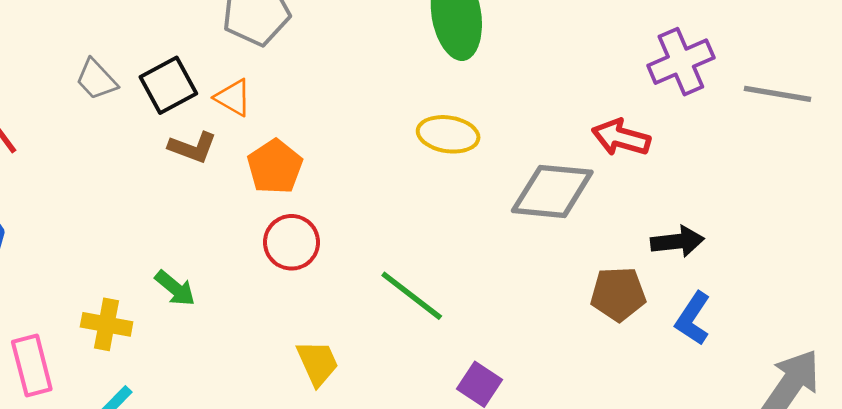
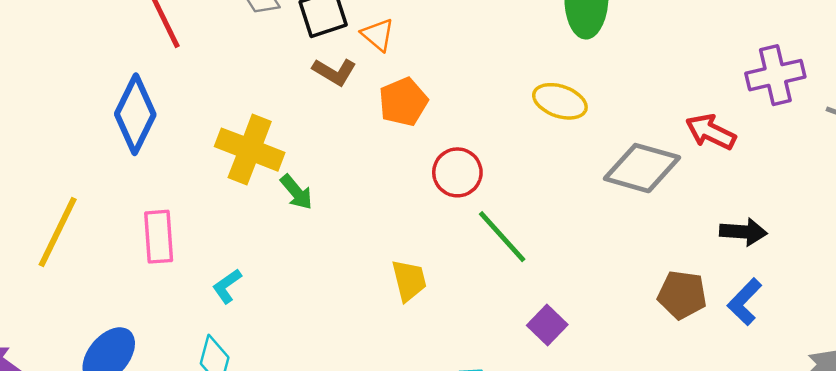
red circle: (292, 242) -> (457, 172), moved
brown pentagon: (618, 294) -> (682, 295), moved
yellow cross: (107, 324) -> (250, 150), moved, size x1.5

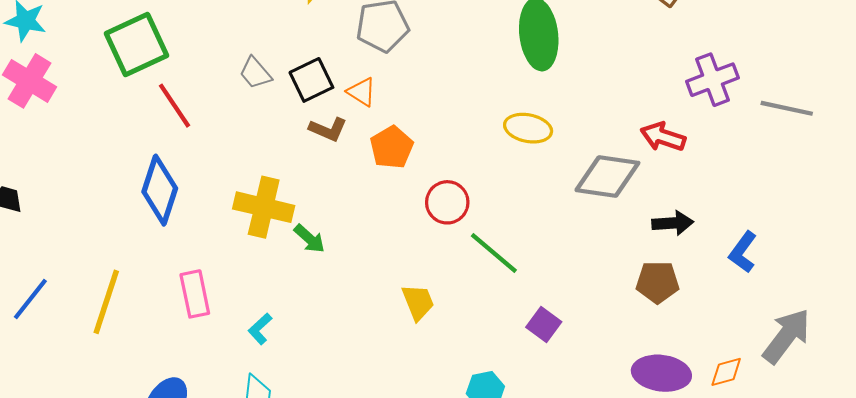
black arrow: (743, 232) -> (673, 223), moved
blue L-shape: (745, 302) -> (743, 252), moved

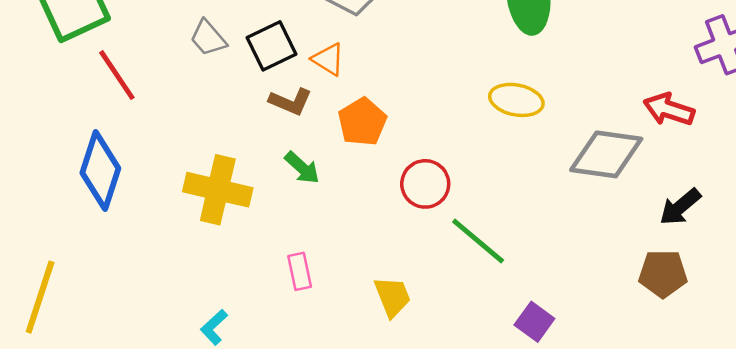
black arrow: (673, 223) -> (680, 207), turned 144
green arrow: (309, 239) -> (302, 168), moved
pink rectangle: (195, 294) -> (300, 271), moved, size x0.7

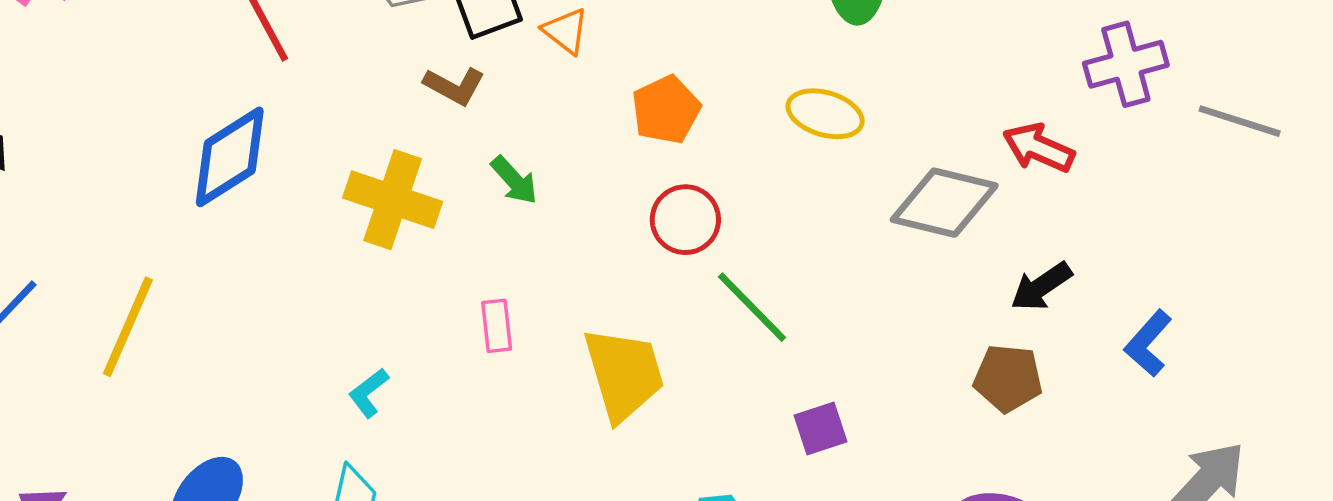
brown L-shape: (290, 102) -> (454, 86), moved
orange pentagon: (362, 122) -> (666, 110), moved
blue diamond: (100, 171) -> (230, 157), turned 34
yellow trapezoid: (392, 297) -> (624, 374), size x1.6
purple square: (534, 322) -> (821, 428), turned 30

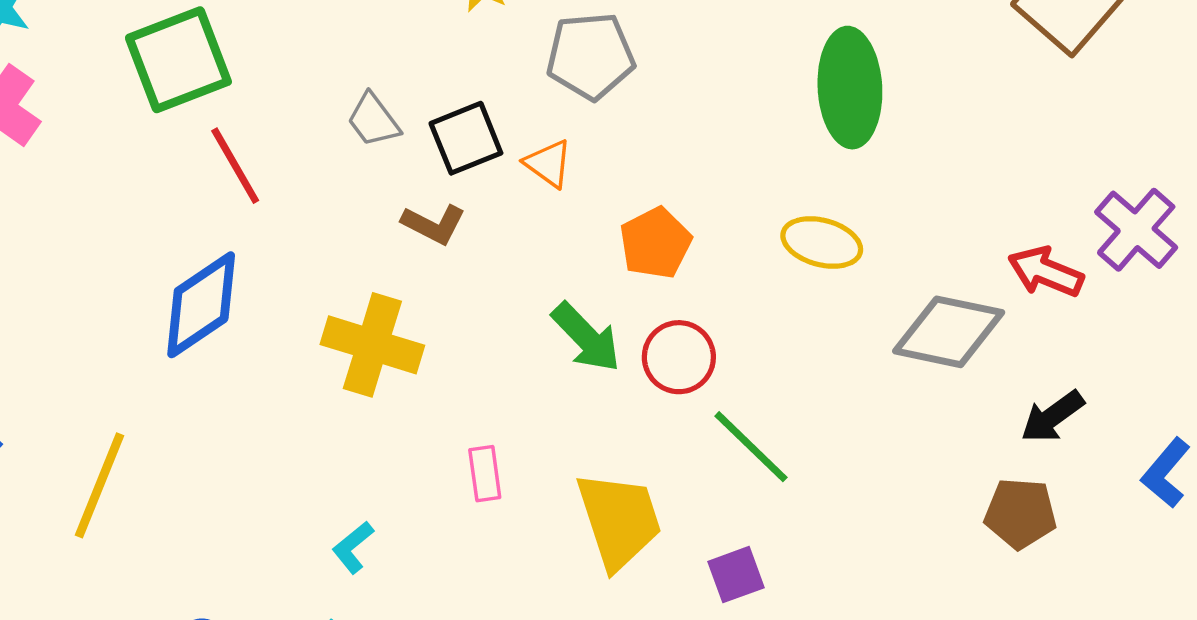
purple cross: (1126, 64) -> (1136, 230), moved, turned -32
green arrow: (514, 180) -> (586, 337), moved, size x1.4
purple square: (821, 428) -> (736, 575), moved

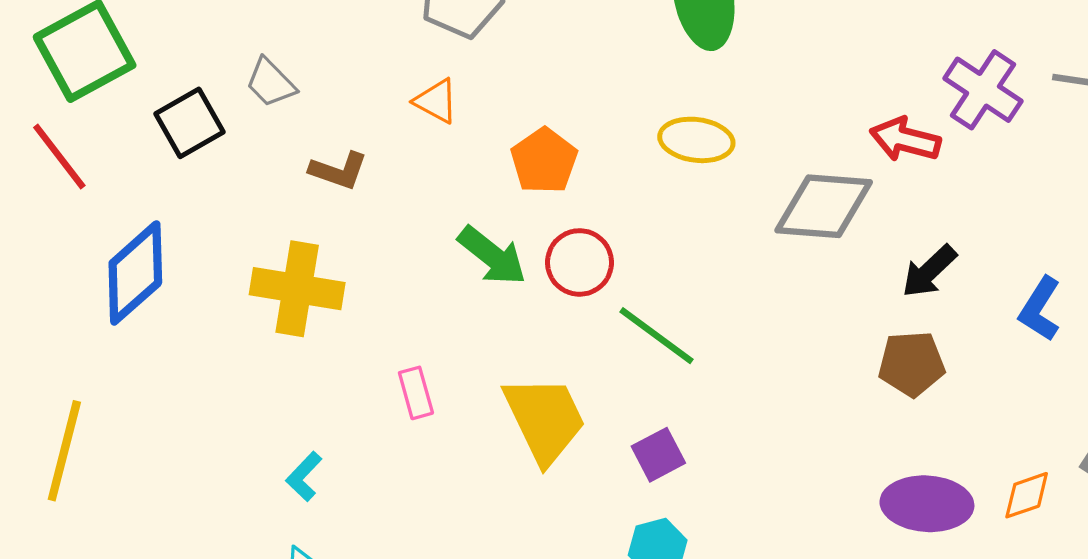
black square: (466, 138) -> (190, 123), moved
red line: (235, 166) -> (59, 157), moved

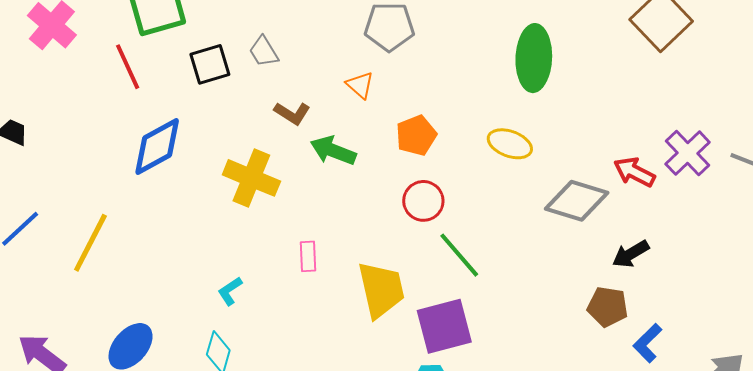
green arrow: (492, 256) -> (333, 151), moved, turned 150
blue L-shape: (1040, 309) -> (648, 343), moved
purple square: (658, 455) -> (444, 326), size x1.8

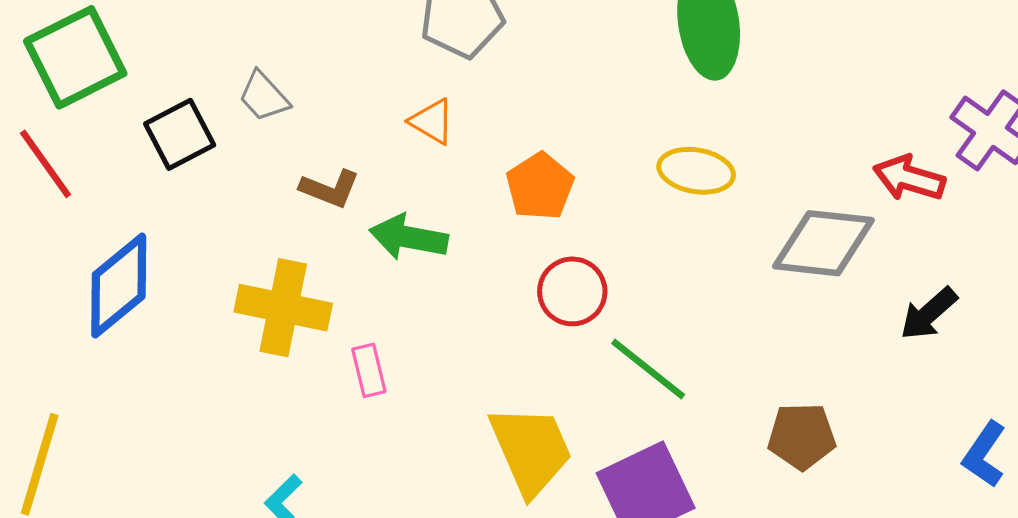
pink rectangle: (308, 256) -> (369, 370), moved
brown pentagon: (608, 307) -> (802, 436), moved

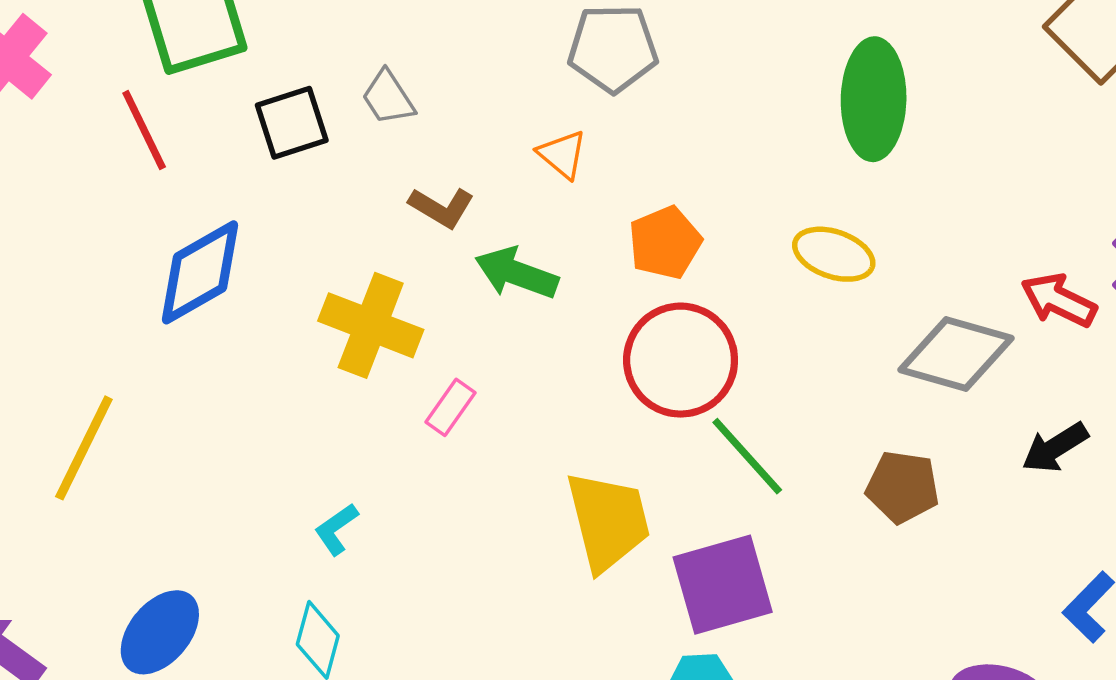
red circle: (572, 291) -> (681, 360), size x1.5
pink rectangle: (369, 370) -> (450, 407), turned 39
brown pentagon: (802, 436) -> (903, 487), moved

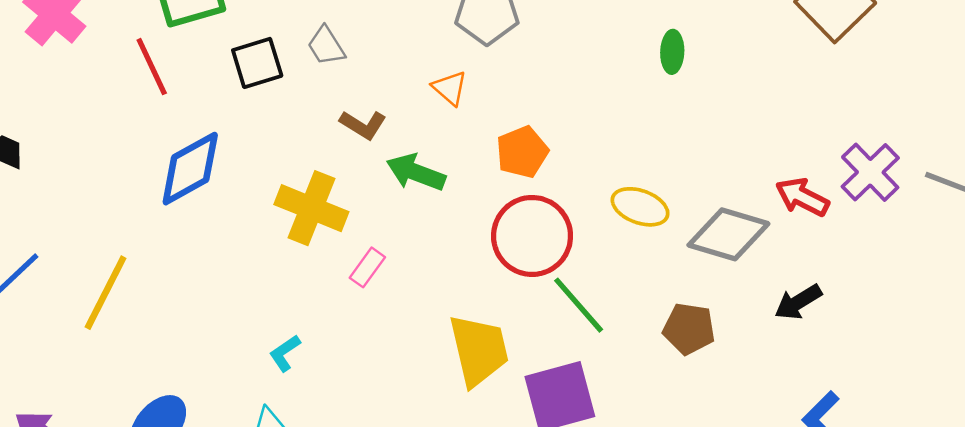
green ellipse: (874, 99) -> (672, 52), size x0.5
yellow ellipse: (834, 254) -> (640, 207), moved

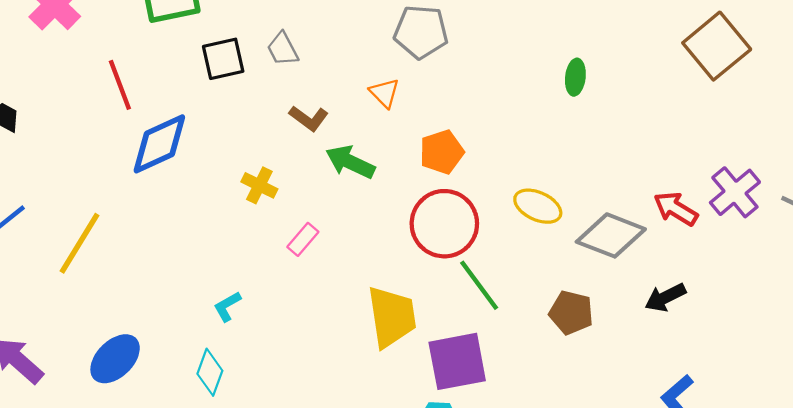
red line: (152, 67) -> (120, 85), moved
yellow cross: (311, 208) -> (259, 185), size x0.6

